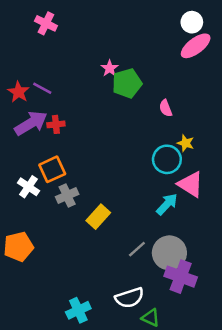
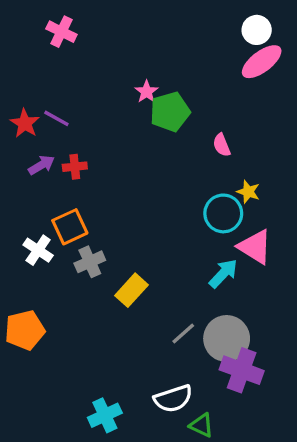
purple arrow: (31, 123) -> (41, 165), size x0.6

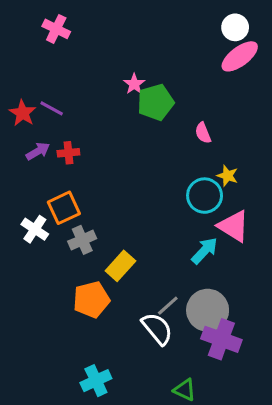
orange pentagon: (25, 330) -> (91, 300), moved
white semicircle: (173, 399) -> (157, 329), moved, turned -112

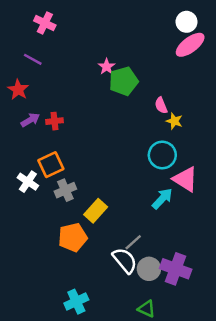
purple line: (52, 108) -> (33, 59), moved
yellow star: (227, 176) -> (174, 121), moved
gray circle: (208, 310) -> (149, 269), moved, size x0.7

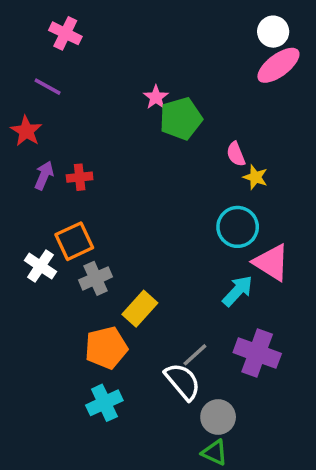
purple arrow: (30, 120) -> (44, 175), turned -36
gray circle: (149, 269) -> (218, 417), moved
purple cross: (176, 269) -> (257, 353), moved
cyan cross: (76, 302) -> (104, 403), moved

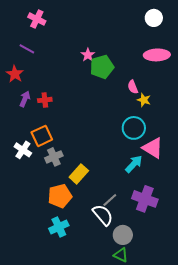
pink ellipse: (278, 65) -> (157, 55), moved, turned 35

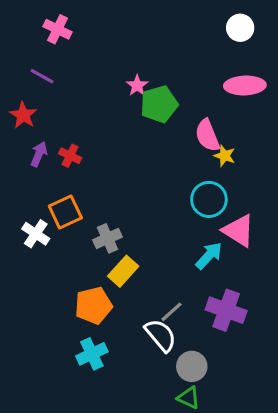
pink semicircle: (133, 87) -> (207, 135), size x1.5
red cross: (45, 100) -> (70, 156), turned 32
gray cross: (54, 157) -> (108, 238), moved

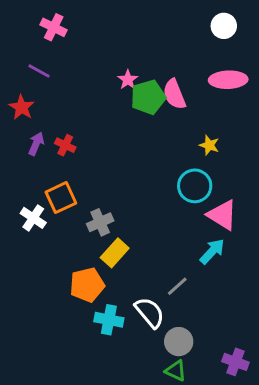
pink semicircle: (207, 135) -> (174, 94), moved
cyan arrow: (209, 256) -> (212, 251), moved
purple cross: (226, 310) -> (235, 362), moved, size x0.7
gray line: (171, 312) -> (177, 286), moved
cyan cross: (92, 354) -> (109, 320), moved, turned 36

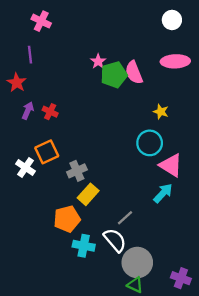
purple line: (39, 71) -> (30, 55), turned 54
gray line: (177, 286) -> (125, 218), moved
gray circle: (179, 342) -> (137, 263), size x1.4

